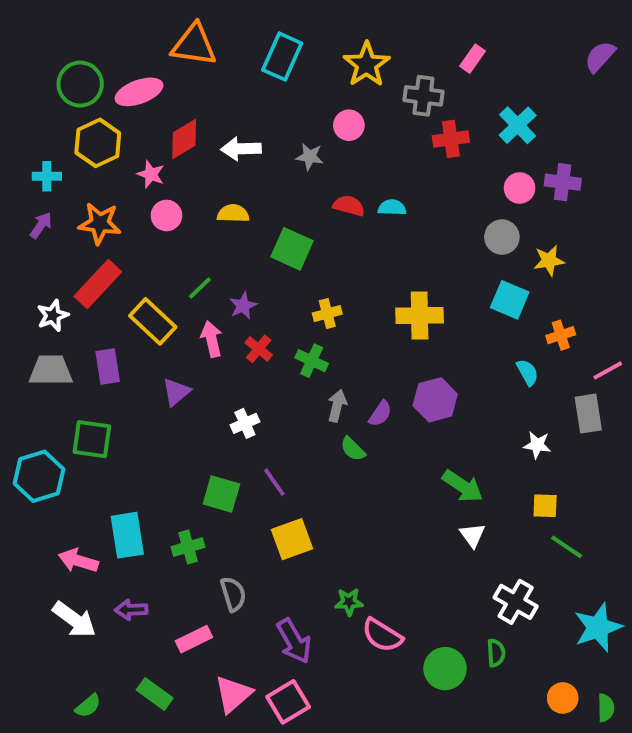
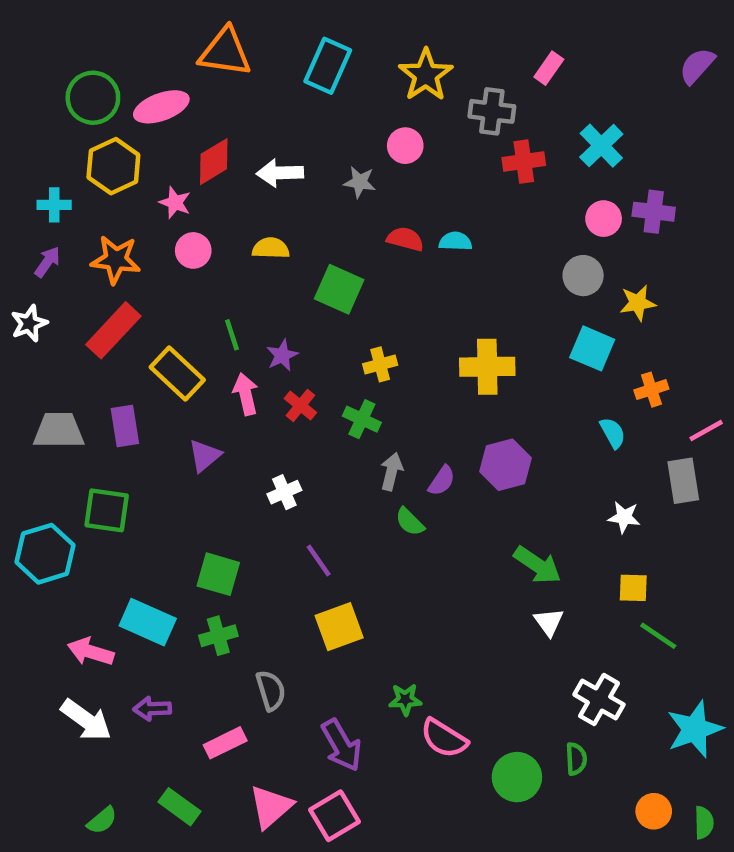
green line: (200, 288) -> (232, 335), turned -64
white star: (53, 316) -> (29, 323), moved
green square: (221, 494) -> (218, 574), moved
cyan rectangle: (127, 535) -> (148, 622), turned -57

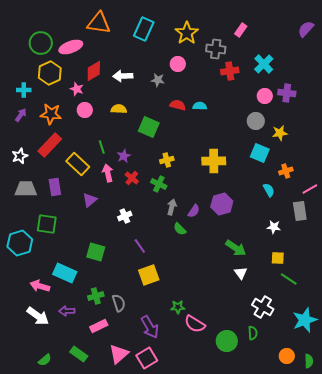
white star: (29, 323) -> (20, 156), moved
green cross: (218, 636) -> (96, 296), moved

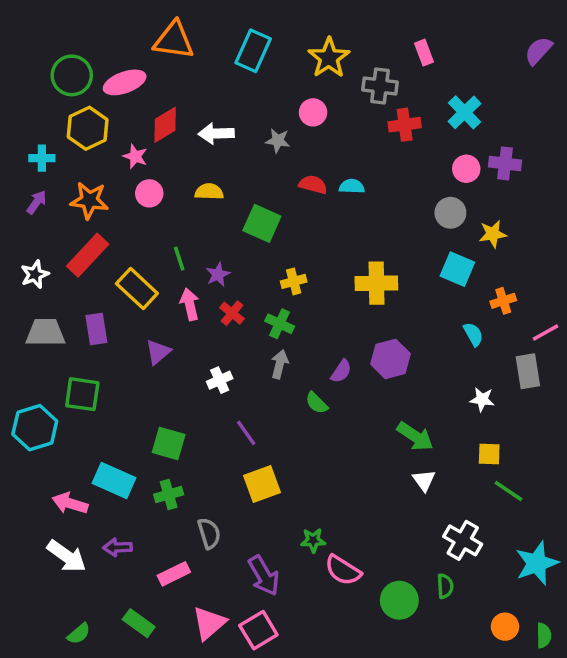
pink rectangle: (241, 30) -> (424, 53), turned -56
gray arrow: (172, 207) -> (280, 364), moved
green cross: (96, 296) -> (169, 495), moved

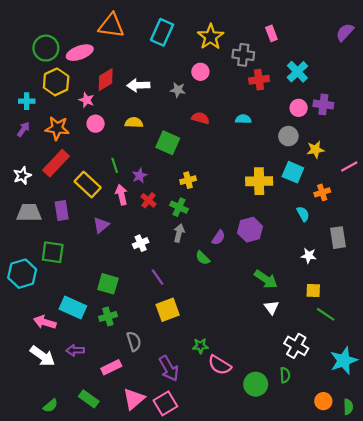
cyan semicircle: (352, 186) -> (243, 119), moved
yellow cross: (376, 283) -> (259, 181), moved
pink line: (545, 333) -> (349, 167), moved

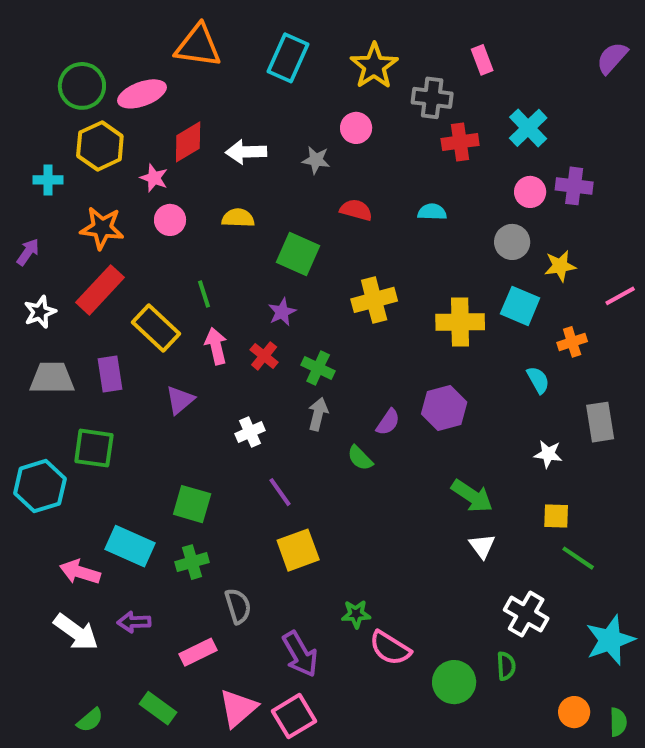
purple arrow: (23, 129) -> (28, 252), moved
purple star: (140, 176) -> (282, 312), moved
yellow cross: (188, 180) -> (374, 300), moved, size x1.5

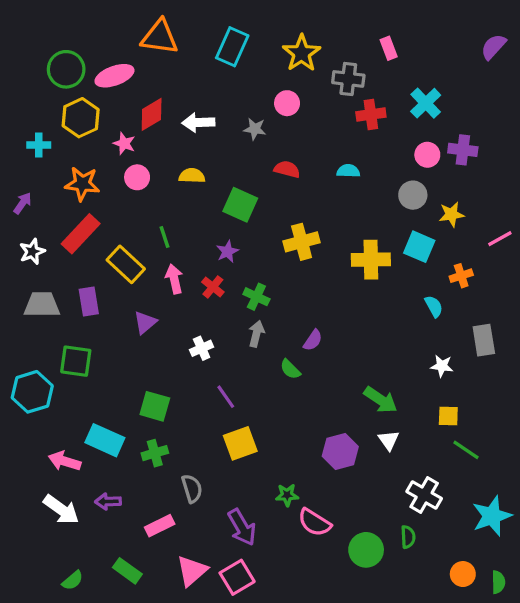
purple hexagon: (444, 408) -> (340, 451), moved

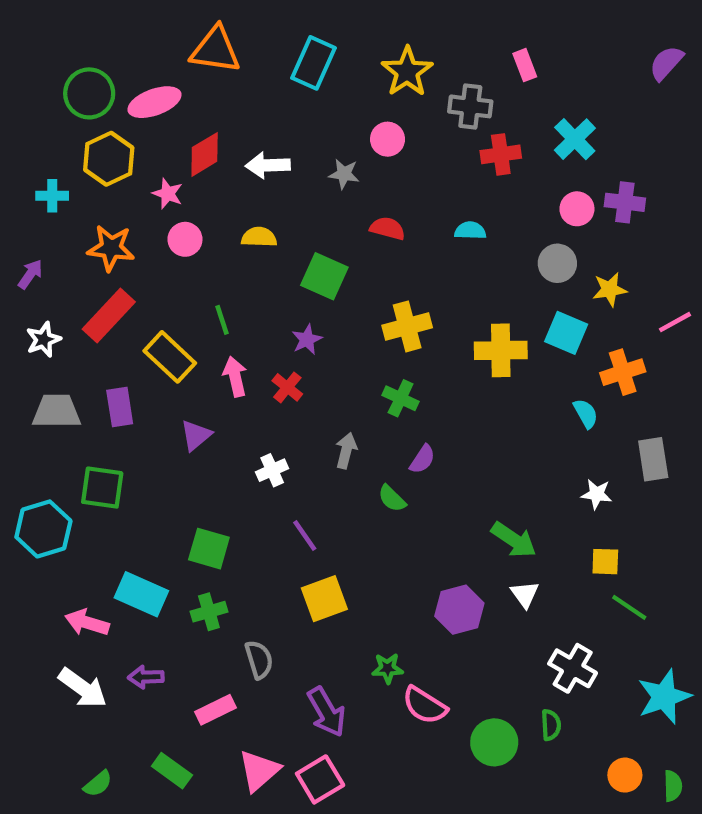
orange cross: (461, 276) -> (623, 372), size x1.4
green cross: (256, 297) -> (401, 398), moved

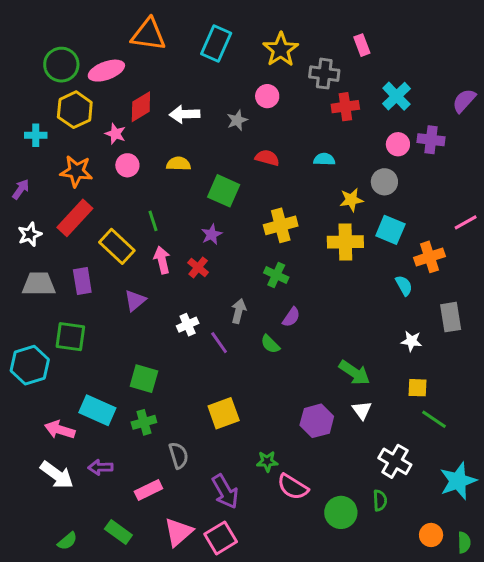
purple semicircle: (666, 63) -> (464, 101), moved
gray star: (344, 174) -> (237, 120), turned -30
yellow star: (610, 289) -> (351, 200), moved
purple line: (305, 535) -> (219, 343), moved

